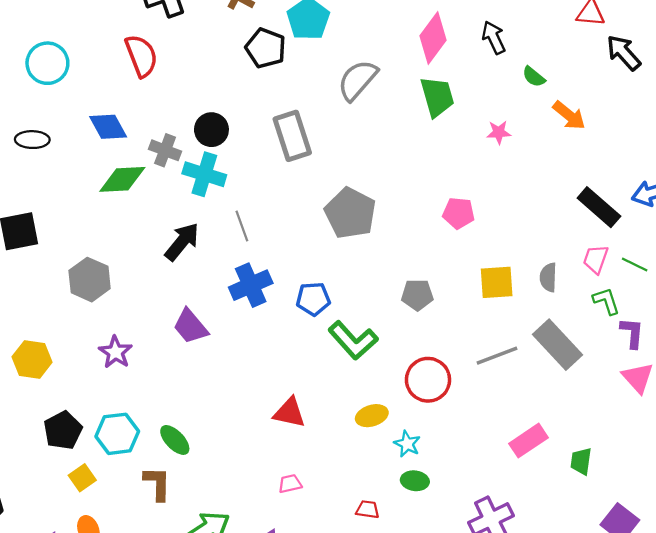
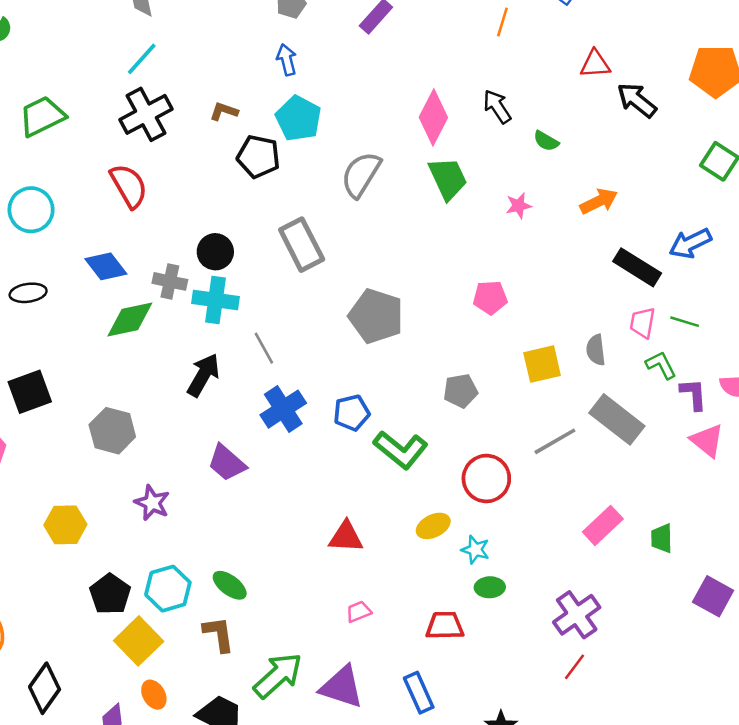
orange arrow: (569, 115) -> (599, 201), moved, turned -56
yellow square: (82, 478) -> (139, 641), size x1.6
red trapezoid: (368, 509) -> (445, 626), size x1.5

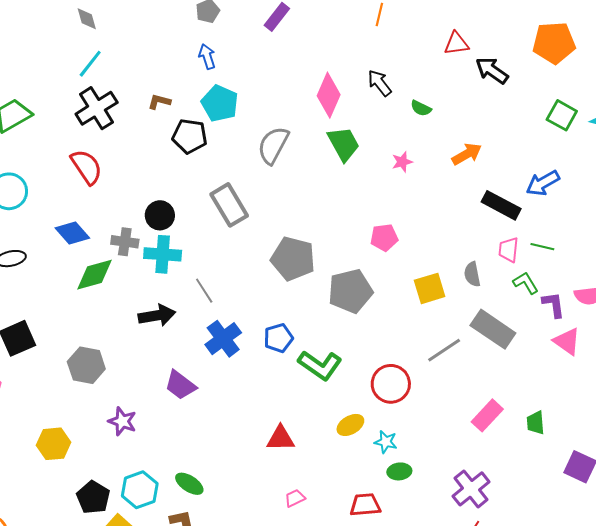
black arrow: (203, 375) -> (157, 315), turned 54
gray pentagon: (461, 391) -> (350, 291), moved, size x1.6

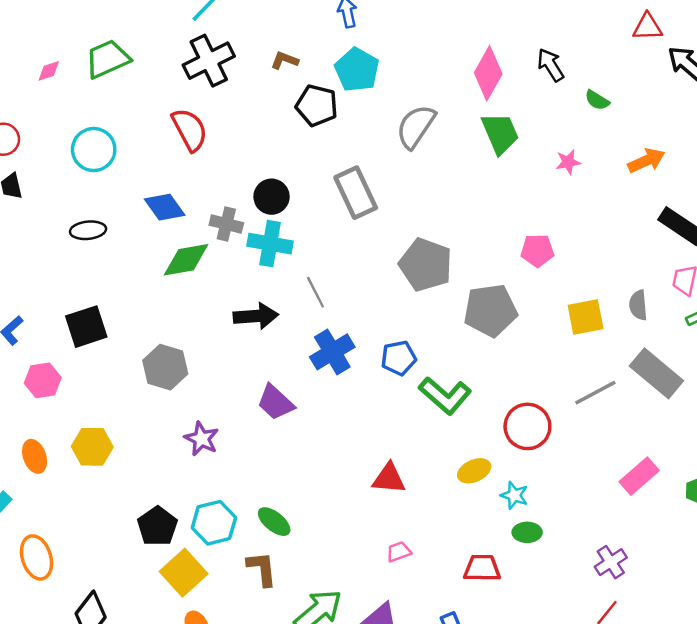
yellow hexagon: (54, 444) -> (92, 447), moved
purple cross: (471, 489) -> (611, 562), size x0.7

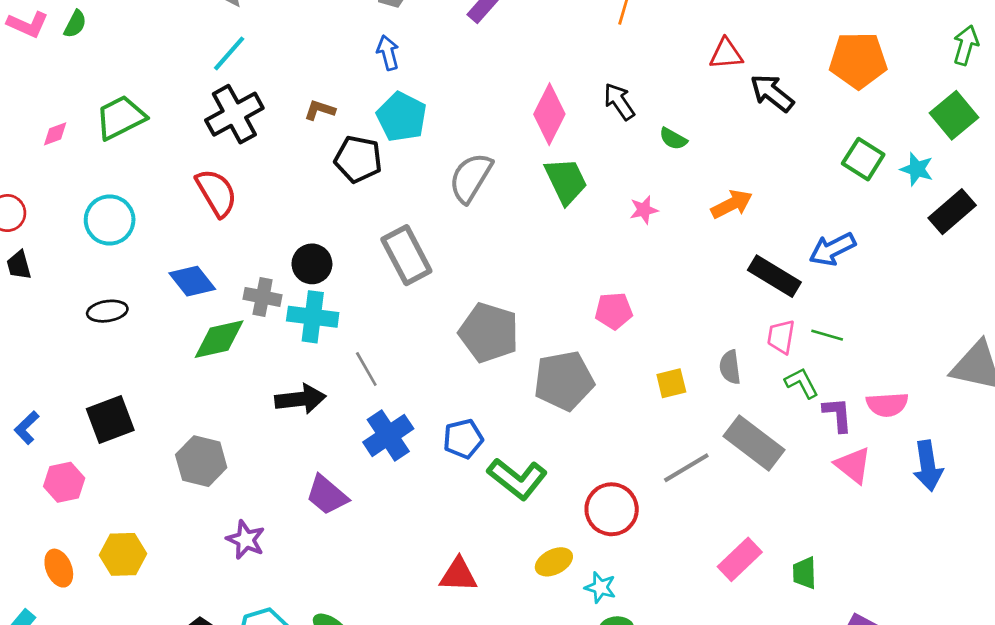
yellow square: (586, 317) -> (671, 383), size x0.7

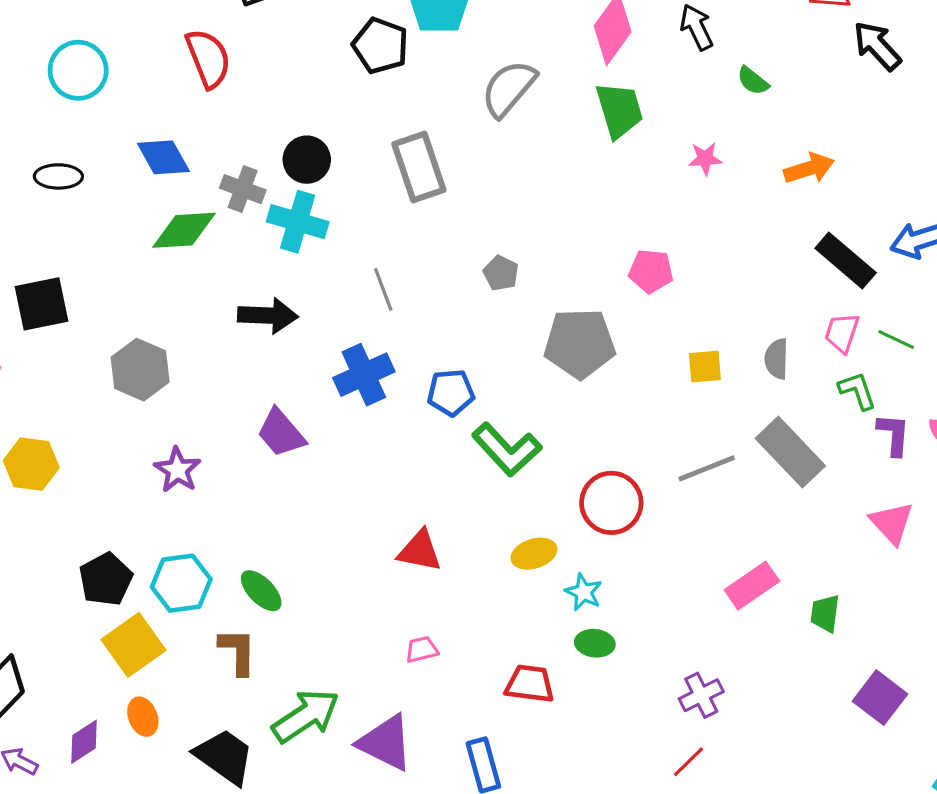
gray pentagon: (489, 333) -> (501, 273), size x0.5
gray line: (366, 369) -> (383, 289), moved
pink triangle: (853, 465) -> (892, 523), moved

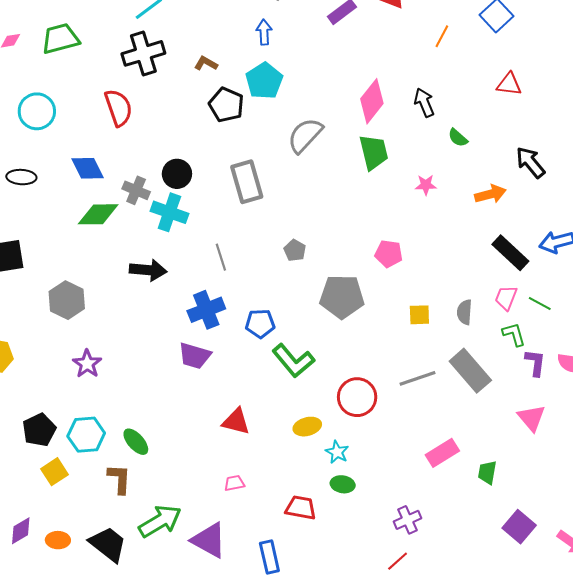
black arrow: (877, 46) -> (530, 162), moved
purple trapezoid: (281, 433) -> (195, 356), moved, turned -36
yellow square: (133, 645) -> (55, 472), size x0.7
orange ellipse: (143, 717) -> (58, 540), moved, turned -70

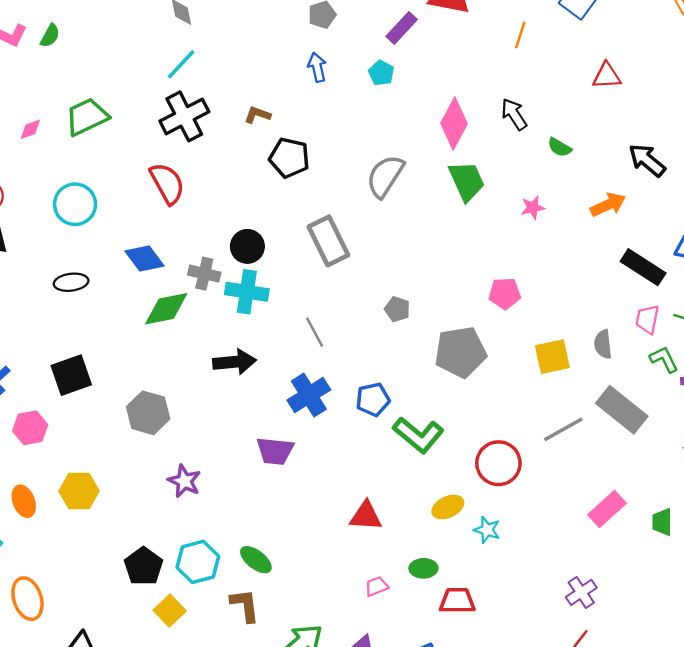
cyan pentagon: (264, 81) -> (381, 73), moved, size x0.6
yellow square: (419, 315) -> (552, 357), size x1.4
purple trapezoid: (195, 356) -> (275, 451), moved
green ellipse: (343, 484) -> (424, 568), moved

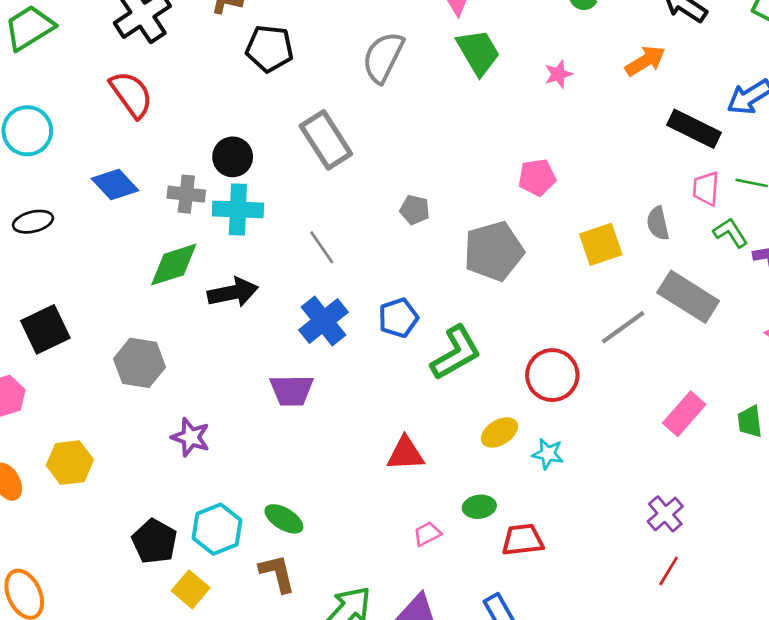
green diamond: (166, 309) -> (174, 265), moved
green L-shape: (418, 435) -> (456, 353), turned -63

